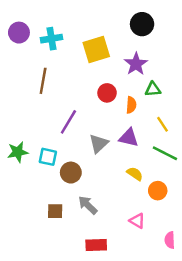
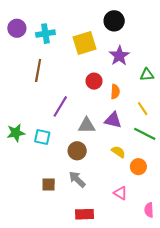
black circle: (142, 24) -> (114, 21), moved
green triangle: (153, 89) -> (147, 75), moved
gray triangle: (99, 144) -> (87, 125), turned 42
brown circle: (71, 173) -> (77, 151), moved

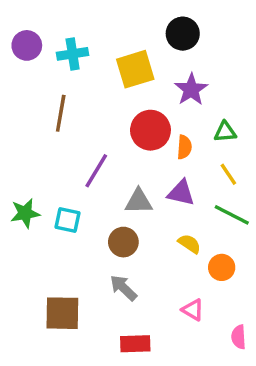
green triangle: (147, 75) -> (225, 132), moved
red circle: (94, 81) -> (150, 130), size x1.5
brown square: (49, 185) -> (62, 313), moved, size x1.6

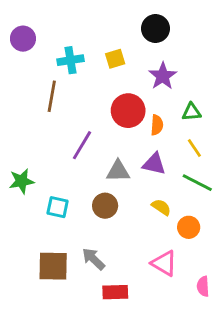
cyan cross: (73, 54) -> (70, 60), moved
yellow square: (135, 69) -> (115, 59), size x0.6
cyan square: (67, 220) -> (58, 207), moved
gray arrow: (123, 288) -> (94, 259), moved
pink triangle: (193, 310) -> (164, 263), size x1.4

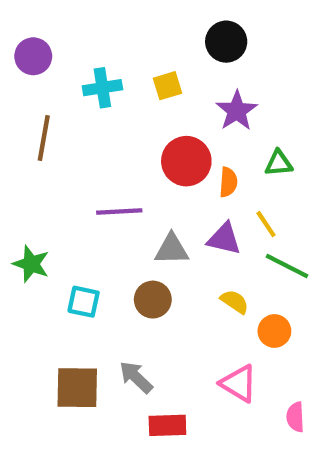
brown line: (52, 96) -> (44, 138), moved
purple line: (82, 145) -> (119, 211), turned 56
yellow line: (194, 148) -> (266, 224), moved
green star: (22, 181) -> (31, 264), turned 30

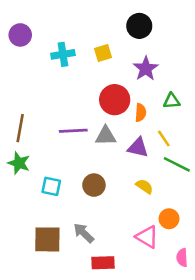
brown line: (44, 138) -> (20, 128), moved
gray triangle: (172, 249) -> (106, 136), moved
orange circle: (274, 331) -> (169, 219), moved

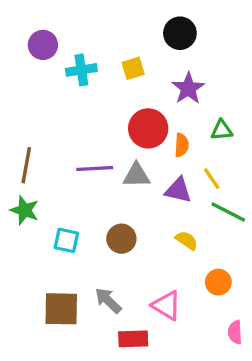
purple circle: (20, 35) -> (43, 45), moved
pink triangle: (147, 237) -> (167, 306), moved

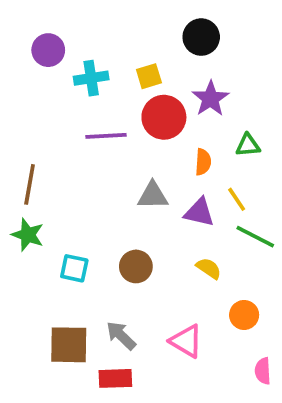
red circle: (148, 128) -> (164, 117), moved
purple line: (95, 169) -> (106, 136), moved
red rectangle: (133, 339) -> (115, 378), moved

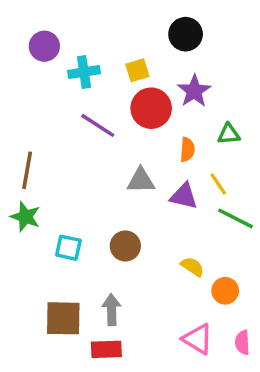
purple line: (106, 136) -> (98, 125), turned 36
yellow semicircle: (209, 268) -> (192, 267), moved
gray arrow: (121, 335) -> (112, 310), turned 44
pink triangle: (186, 341) -> (198, 339), moved

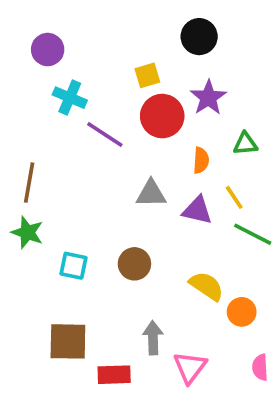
cyan cross: (84, 72) -> (70, 98), moved, turned 32
yellow semicircle: (192, 267) -> (207, 286), size x1.4
gray arrow: (112, 310) -> (153, 338), moved
pink triangle: (198, 339) -> (190, 367), moved, turned 36

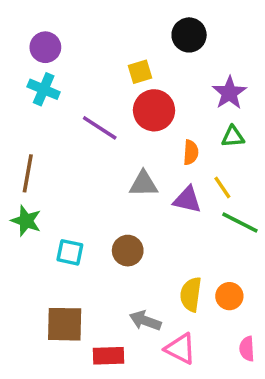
cyan cross: (70, 98) -> (44, 89), moved
purple star: (208, 98) -> (229, 93), moved
yellow semicircle: (207, 286) -> (191, 294), moved, turned -116
gray arrow: (153, 338) -> (145, 321), turned -68
pink triangle: (190, 367) -> (180, 349), turned -40

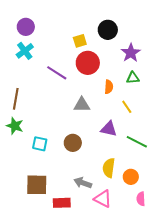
black circle: (189, 35) -> (108, 30), moved
cyan cross: (44, 89) -> (25, 51), turned 30
purple triangle: (187, 200) -> (109, 129), moved
green line: (240, 223) -> (137, 142), moved
orange circle: (229, 296) -> (131, 177), moved

